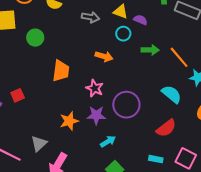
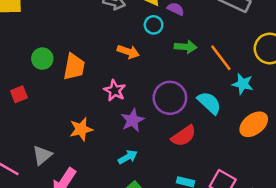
green circle: (35, 38) -> (42, 59), moved
purple circle: (126, 105) -> (170, 98), moved
purple star: (96, 115) -> (133, 120), moved, turned -30
red semicircle: (166, 128) -> (184, 136), moved

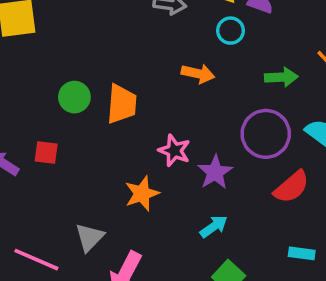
green arrow: (186, 47) -> (281, 77), moved
pink star: (115, 91) -> (174, 151), moved
red square: (19, 94) -> (46, 152), turned 35

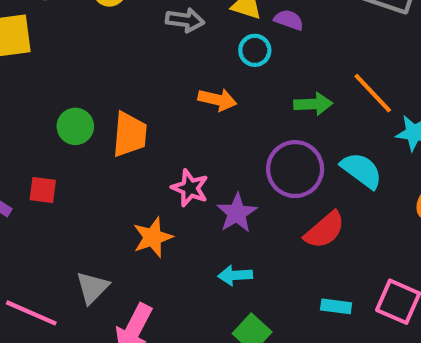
cyan arrow: (214, 226) -> (235, 275), turned -148

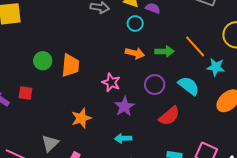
orange arrow: (217, 100) -> (135, 53), moved
purple circle: (295, 169) -> (155, 85), size x0.7
pink star: (190, 188) -> (111, 82), moved

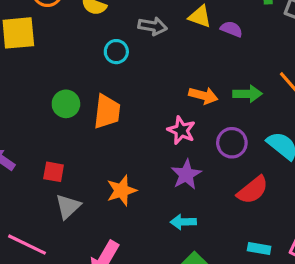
cyan circle: (135, 23) -> (116, 52), moved
pink star: (111, 82) -> (181, 130), moved
red square: (25, 93) -> (54, 172), moved
gray triangle: (50, 143) -> (68, 206), moved

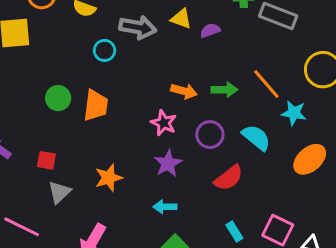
gray arrow: (153, 26) -> (138, 27), size x1.4
purple semicircle: (231, 29) -> (210, 30), turned -42
cyan rectangle: (259, 248) -> (234, 231), turned 48

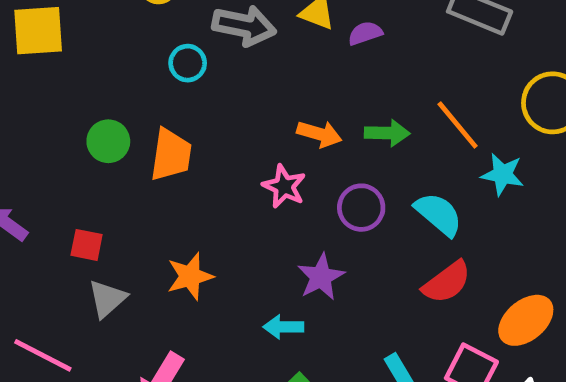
orange ellipse: (310, 159) -> (526, 320), moved
purple star: (168, 163) -> (321, 277), moved
red semicircle: (229, 178) -> (447, 282), moved

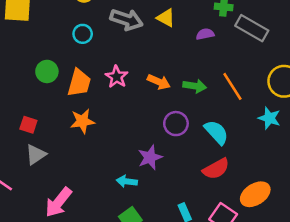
purple semicircle: (365, 33) -> (205, 34), moved
cyan circle: (188, 63) -> (83, 34), moved
cyan star: (502, 174) -> (269, 118), moved
pink star: (284, 186) -> (117, 77), moved
orange star: (190, 276) -> (82, 121), moved

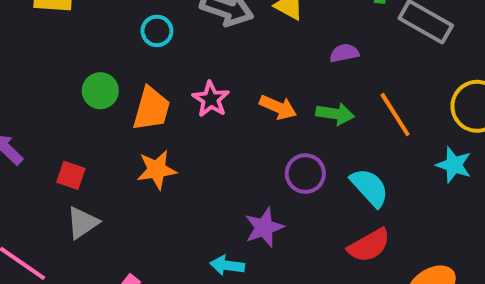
purple semicircle: (205, 34) -> (344, 53), moved

